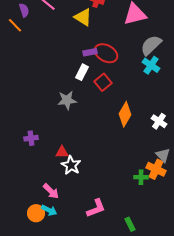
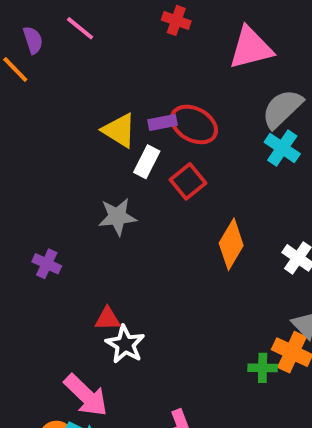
yellow triangle: (83, 17) -> (119, 130), moved
purple cross: (31, 138) -> (47, 264), moved, turned 32
pink arrow: (51, 191) -> (86, 395), size x1.4

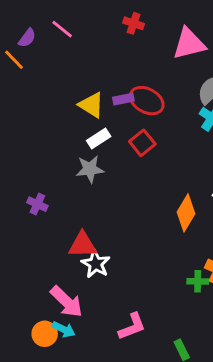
purple semicircle: (33, 40) -> (27, 38), turned 54
white rectangle: (147, 162) -> (99, 138), moved, turned 30
orange diamond: (231, 244) -> (186, 213), moved
red triangle: (108, 319) -> (83, 245), size x1.5

